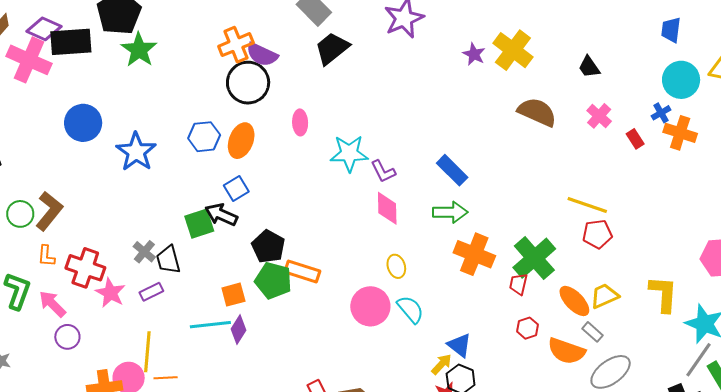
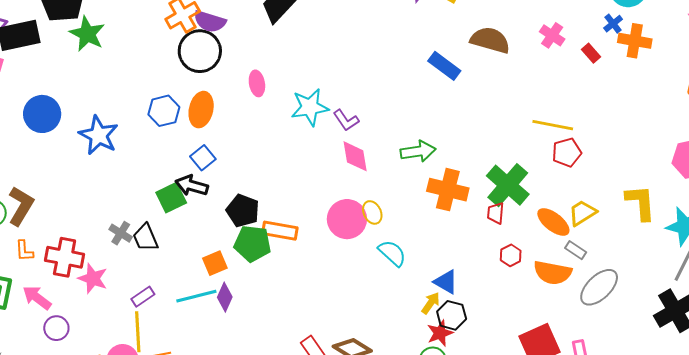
blue rectangle: (452, 170) -> (444, 66), moved
purple rectangle: (151, 292) -> (143, 297), moved
pink circle: (370, 306) -> (347, 219), moved

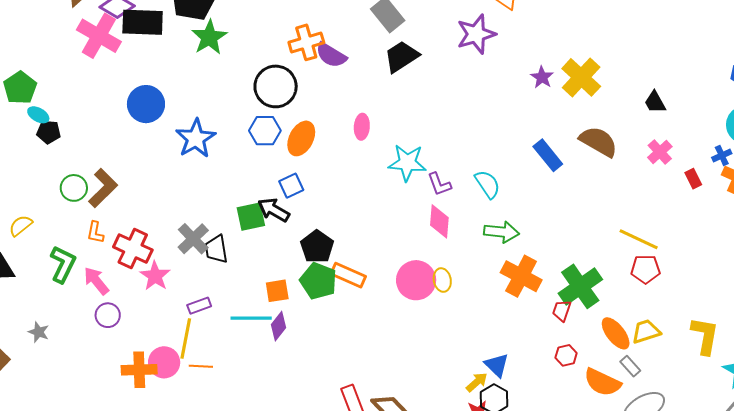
black circle: (200, 51) -> (276, 86), moved
gray cross: (121, 233) -> (193, 239), size x1.4
cyan semicircle: (392, 253) -> (487, 184), moved

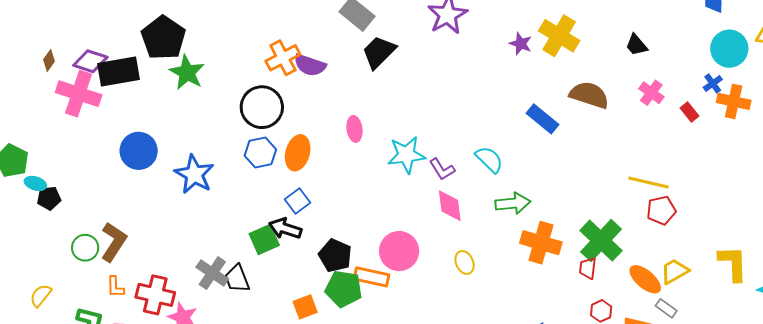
pink circle: (416, 280) -> (399, 251), moved

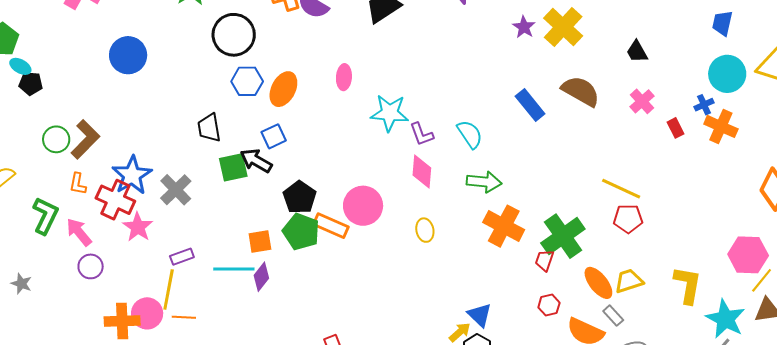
black circle: (262, 107) -> (234, 35), moved
blue star: (194, 174) -> (132, 175), moved
black trapezoid: (237, 279) -> (209, 128), moved

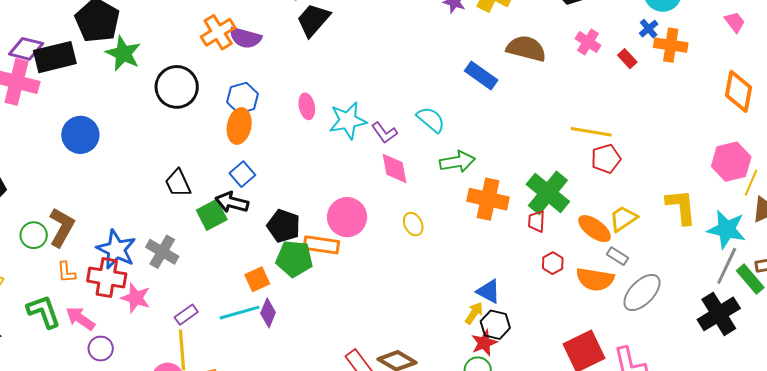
pink ellipse: (344, 77) -> (307, 106), moved
blue hexagon: (247, 81) -> (242, 98), moved
green L-shape: (45, 216) -> (44, 312), turned -30

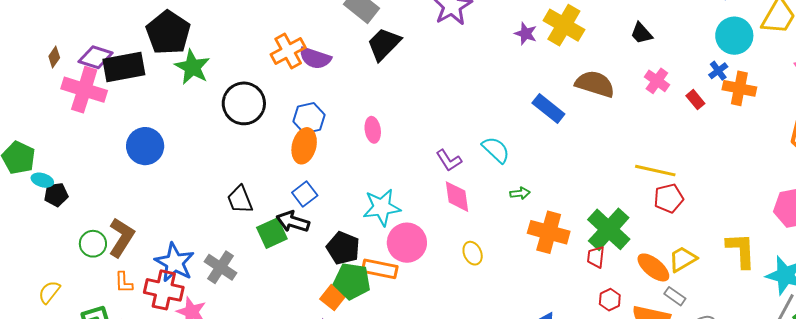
cyan star: (348, 121) -> (382, 207), moved
green arrow: (457, 162) -> (520, 193), size x0.6
orange square: (257, 279) -> (333, 298), moved, turned -30

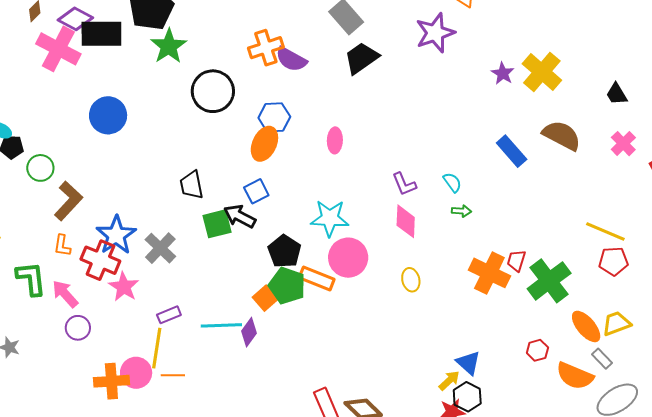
cyan semicircle: (496, 150) -> (452, 182), size x0.7
green arrow: (520, 193) -> (461, 211), moved
green circle: (93, 244) -> (40, 168), moved
red trapezoid: (596, 257) -> (516, 261), moved

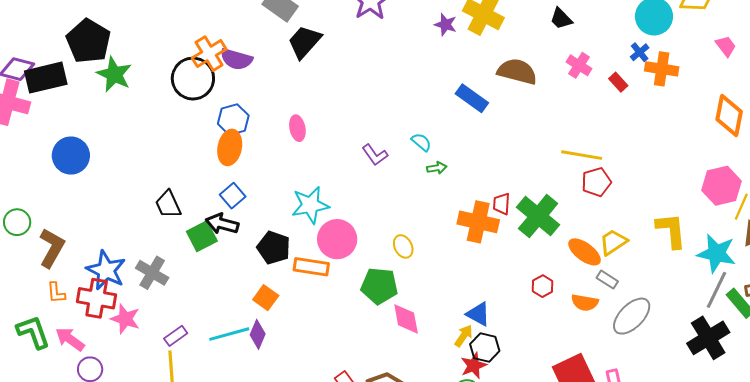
black circle: (213, 91) -> (193, 79), moved
pink diamond: (406, 221) -> (406, 319), moved
green pentagon: (287, 286) -> (379, 286), moved
orange semicircle: (575, 376) -> (585, 303), size x0.7

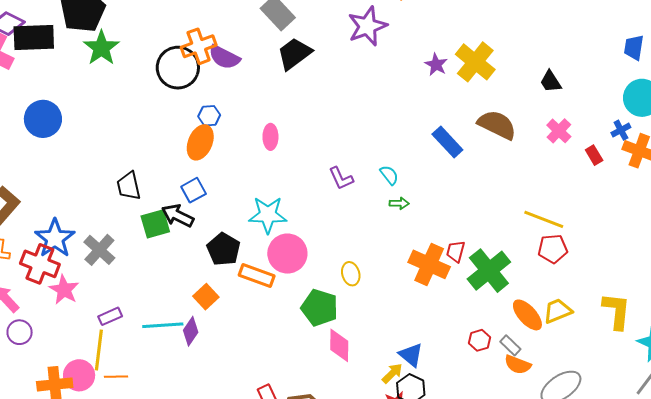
blue hexagon: (233, 120) -> (209, 116), size x0.7
gray rectangle: (607, 280) -> (510, 345), moved

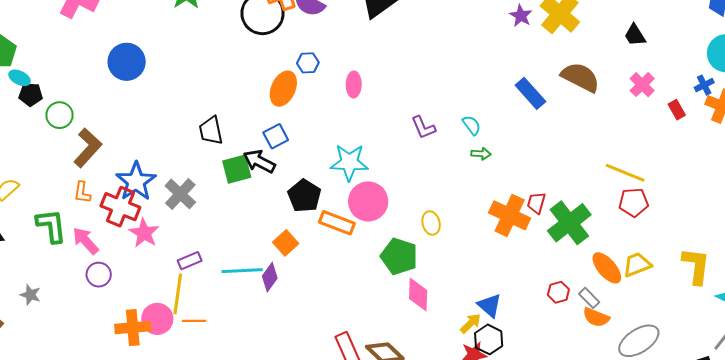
blue hexagon: (209, 116) -> (308, 63), moved

